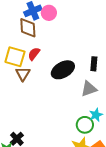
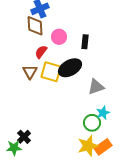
pink circle: (49, 13) -> (59, 37), moved
yellow square: (15, 57) -> (51, 72), moved
black rectangle: (94, 64) -> (85, 42), moved

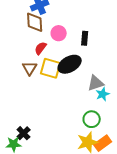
cyan star: (103, 113) -> (103, 94), moved

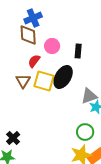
black ellipse: (70, 64) -> (63, 77), turned -30
black cross: (24, 133) -> (13, 138), moved

